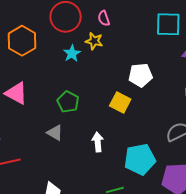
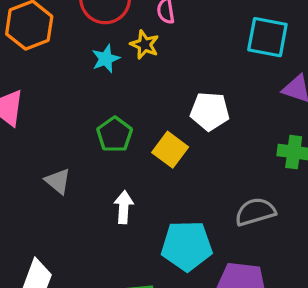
green pentagon: (68, 102) -> (115, 134), moved

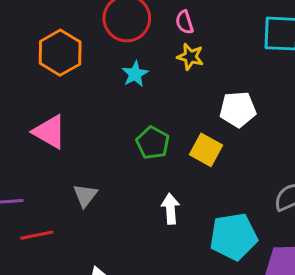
yellow star: (145, 45) -> (190, 57), moved
gray triangle: (58, 181) -> (85, 195), moved, turned 36

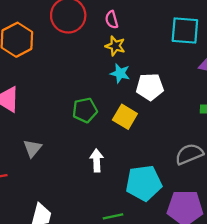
cyan star: (135, 74) -> (120, 73), moved, turned -30
green pentagon: (153, 143) -> (85, 110), turned 30

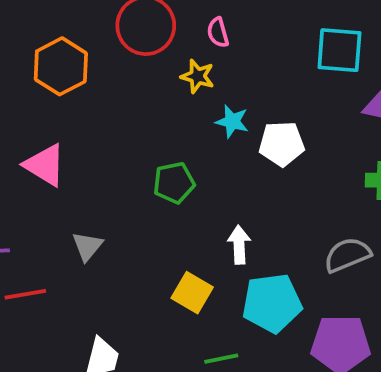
yellow star: (115, 46) -> (198, 76), moved
yellow square: (125, 117) -> (192, 293), moved
white arrow: (97, 160) -> (239, 245), moved

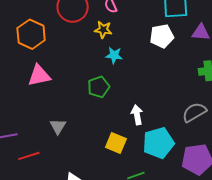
cyan star: (232, 121) -> (114, 55), moved
white pentagon: (282, 144) -> (162, 36), moved
pink triangle: (45, 165) -> (39, 76), moved, turned -35

